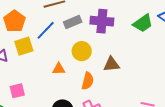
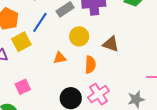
brown triangle: (111, 64) -> (111, 44), turned 36

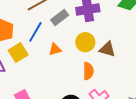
yellow circle: (79, 36) -> (85, 42), moved
orange triangle: (60, 58) -> (55, 49), moved

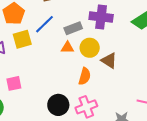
gray rectangle: (60, 17) -> (73, 28), moved
orange triangle: (55, 49) -> (67, 48), moved

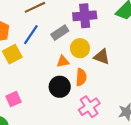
orange triangle: (67, 48) -> (63, 61), moved
black circle: (58, 105) -> (60, 87), moved

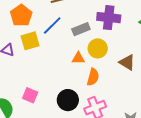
brown triangle: (102, 57) -> (127, 62), moved
black circle: (60, 87) -> (68, 100), moved
pink square: (13, 99) -> (30, 95), moved, turned 35

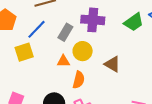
gray rectangle: (81, 29) -> (65, 32), turned -36
yellow square: (30, 41) -> (24, 52), moved

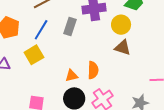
yellow circle: (83, 51) -> (121, 25), moved
orange triangle: (63, 61) -> (72, 76), moved

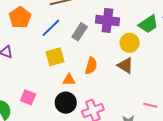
yellow square: (34, 55) -> (55, 57), moved
orange semicircle: (93, 70) -> (91, 66), moved

